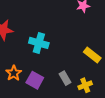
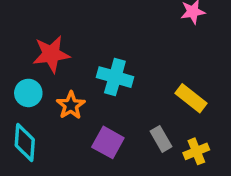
yellow rectangle: (92, 55) -> (191, 98), moved
orange star: (14, 73) -> (71, 105), moved

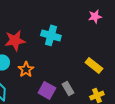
cyan cross: (115, 77) -> (51, 35), moved
gray rectangle: (161, 139) -> (68, 88), moved

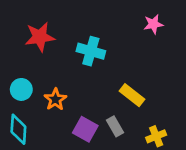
red star: (15, 40) -> (40, 37), moved
yellow rectangle: (94, 65) -> (132, 95), moved

